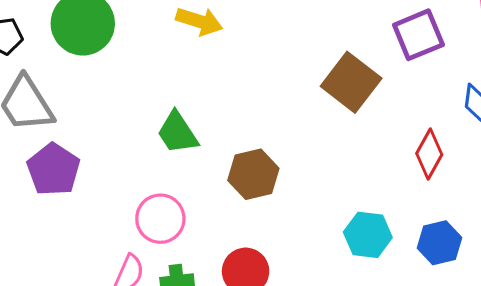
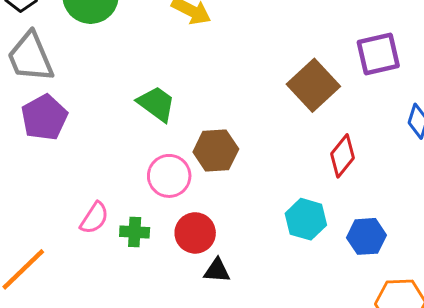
green trapezoid: (177, 133) -> (156, 104), turned 150
red diamond: (429, 154) -> (343, 156), moved
pink circle: (160, 219) -> (169, 176), moved

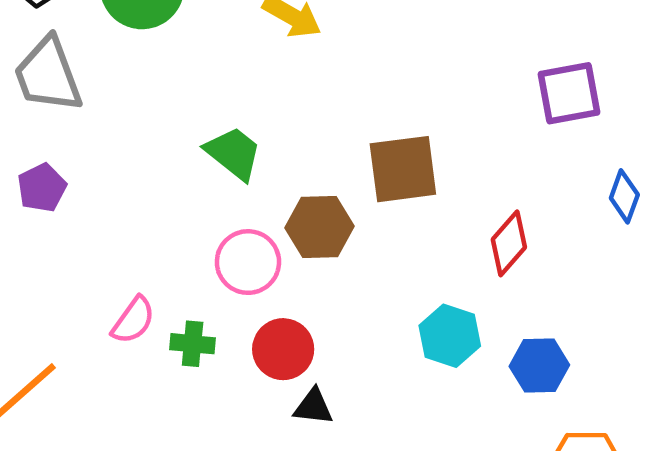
brown square: (313, 85) -> (403, 169), moved, turned 33
purple pentagon: (44, 117) -> (42, 188), moved, size x0.7

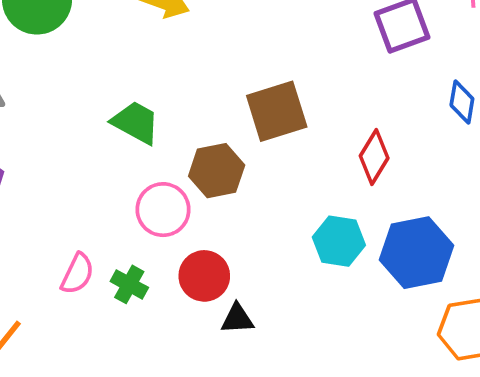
green cross: (193, 344) -> (129, 284), turned 33
blue hexagon: (539, 366) -> (417, 253), size x1.5

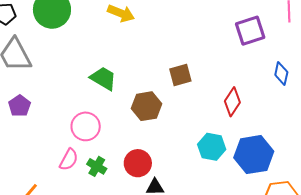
brown square: (277, 111) -> (180, 75), size x0.7
pink circle: (163, 210) -> (86, 126), moved

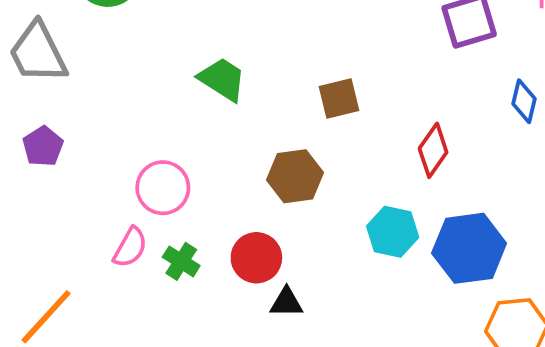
green trapezoid: (103, 78) -> (222, 79), moved
brown hexagon: (146, 106) -> (295, 176), moved

